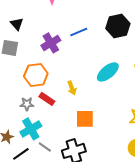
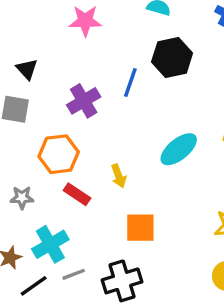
black hexagon: (118, 26) -> (172, 57), moved
blue line: (79, 32) -> (130, 83), turned -48
gray star: (27, 104) -> (22, 198), moved
gray line: (45, 147) -> (74, 274), turned -56

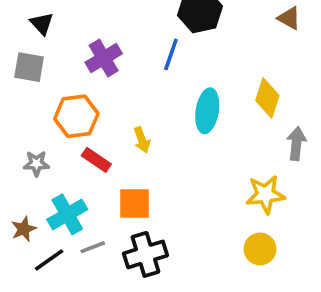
blue line: (130, 83) -> (171, 54), moved
cyan ellipse: (179, 149) -> (207, 111), turned -42
orange square: (140, 228) -> (135, 204), moved

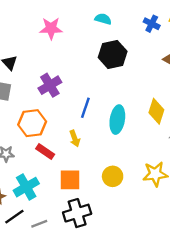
blue line: (171, 54) -> (85, 108), moved
gray line: (93, 247) -> (39, 224), moved
yellow circle: (260, 249) -> (113, 176), moved

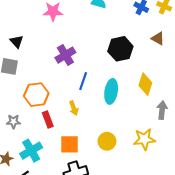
black hexagon: (113, 54) -> (120, 49), moved
purple cross: (50, 85) -> (65, 55), moved
red rectangle: (45, 152) -> (48, 119), turned 35

